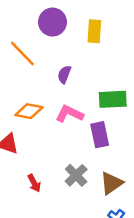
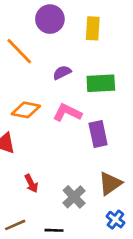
purple semicircle: (64, 74) -> (62, 73), turned 42
green rectangle: (113, 99) -> (101, 83), moved
gray cross: (76, 175) -> (74, 197), moved

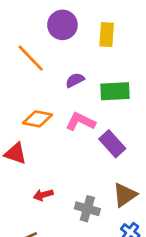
purple rectangle: (98, 134) -> (112, 144), turned -30
red arrow: (31, 183) -> (43, 195), turned 102
gray cross: (74, 197) -> (87, 209), turned -30

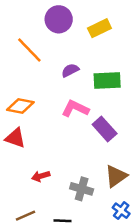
yellow rectangle: (107, 35) -> (99, 28), turned 60
orange diamond: (38, 119) -> (20, 106), moved

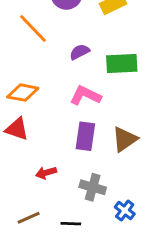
purple rectangle: (105, 129) -> (85, 136), moved, turned 50
brown triangle: (116, 176) -> (125, 139), moved
blue cross: (121, 211) -> (125, 211), moved

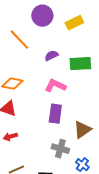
brown triangle: (125, 139) -> (82, 130), moved
red arrow: (46, 173) -> (10, 137), moved

